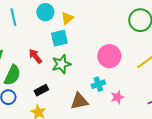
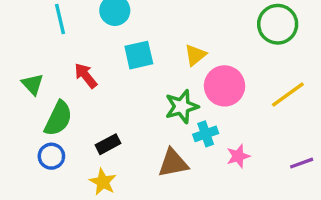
yellow triangle: (67, 18) -> (195, 55), moved
red arrow: (35, 56) -> (86, 76), moved
green star: (61, 64) -> (182, 106), moved

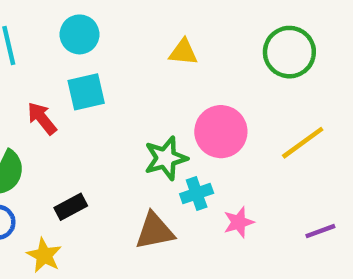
cyan square: (139, 55) -> (86, 92), moved
yellow triangle: (195, 55) -> (183, 52), moved, turned 45
yellow star: (103, 182) -> (44, 255), moved

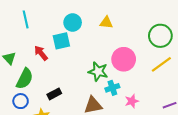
cyan circle: (80, 34) -> (73, 23), moved
green circle: (289, 52) -> (160, 36), moved
green star: (166, 158) -> (98, 72), turned 30

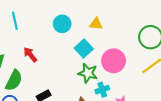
cyan square: (61, 41) -> (84, 48), moved, turned -30

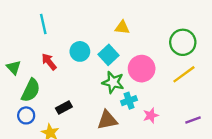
cyan line: (15, 21) -> (43, 24), moved
cyan circle: (62, 24) -> (80, 51), moved

